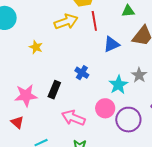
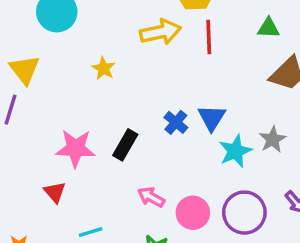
blue triangle: (111, 44) -> (212, 118), moved, turned -42
pink circle: (105, 108) -> (193, 213), moved
pink arrow: (73, 118) -> (151, 197), size x0.7

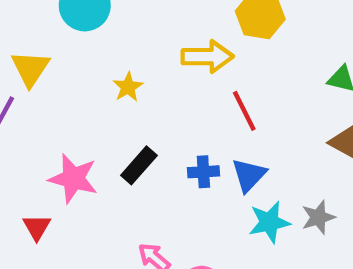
red line: (209, 37) -> (244, 111), moved, turned -36
blue cross: (176, 122) -> (203, 172), turned 35
black rectangle: (125, 145) -> (139, 165), moved

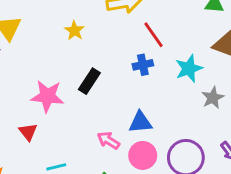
blue cross: (203, 172) -> (143, 65), moved
blue triangle: (249, 175) -> (140, 122), moved, turned 50
cyan star: (269, 222) -> (189, 68), moved

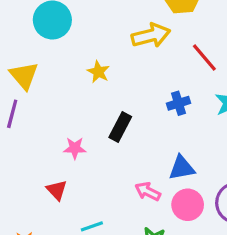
red line: (153, 35) -> (204, 58), moved
pink star: (47, 96) -> (75, 148), size x0.6

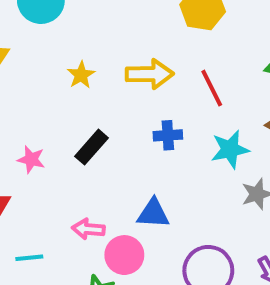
yellow arrow: (151, 35) -> (150, 74), moved
pink arrow: (148, 191) -> (88, 229), moved, turned -35
pink circle: (188, 205) -> (124, 255), moved

